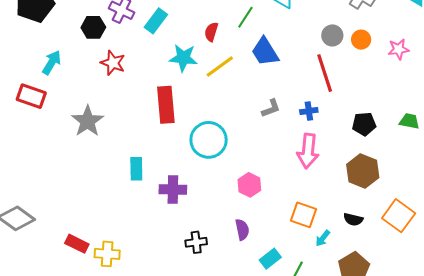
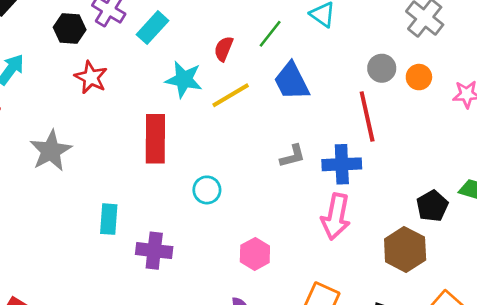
blue cross: (309, 111) -> (342, 164), size x1.6
black pentagon: (364, 124) -> (432, 206), moved, turned -30
cyan circle: (209, 140) -> (207, 190), size x0.6

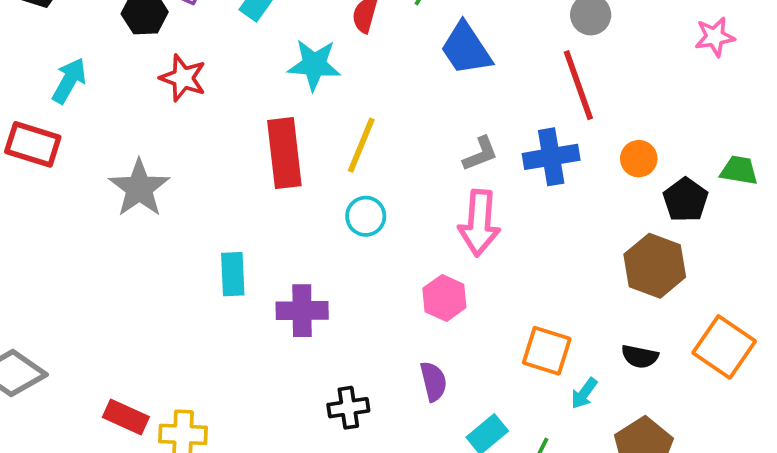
orange circle: (419, 77) -> (639, 159), moved
yellow line: (231, 95) -> (361, 145), moved, turned -30
pink arrow: (336, 217) -> (479, 223), moved

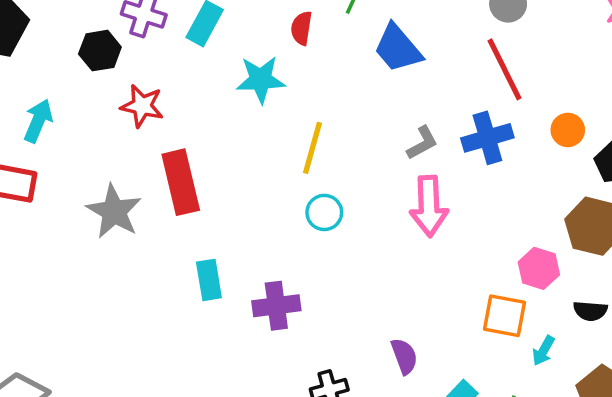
red rectangle: (284, 153) -> (181, 182), moved
pink hexagon: (444, 298) -> (539, 268), moved

